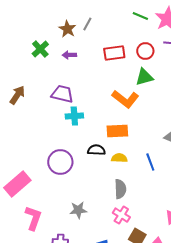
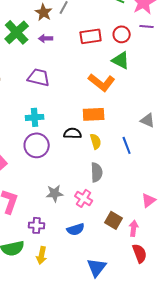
green cross: (40, 49) -> (17, 32), size x1.4
green triangle: (144, 77) -> (121, 60), turned 42
cyan cross: (74, 116) -> (35, 117), moved
yellow semicircle: (119, 158) -> (96, 141), turned 70
pink cross: (121, 215) -> (84, 198), moved

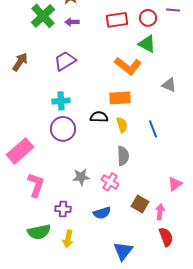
purple trapezoid: (39, 77) -> (65, 61), turned -45
gray triangle: (148, 120) -> (169, 85), moved

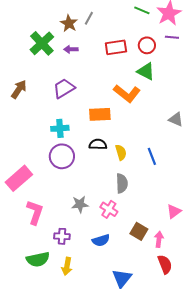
gray triangle: (169, 85) -> (176, 119), moved
orange rectangle: (120, 98) -> (100, 114), moved

